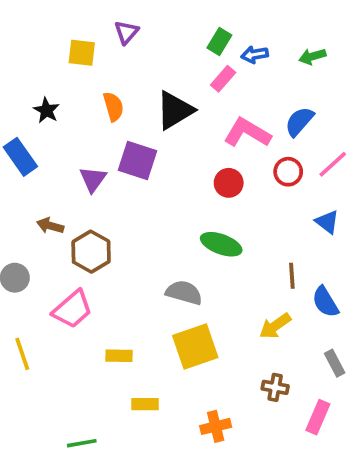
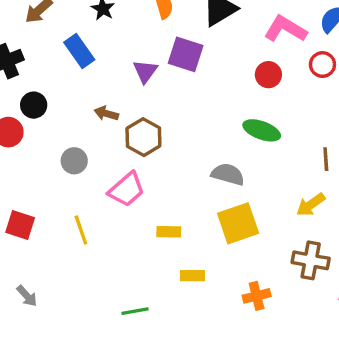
brown cross: (275, 387) -> (311, 260), size x1.5

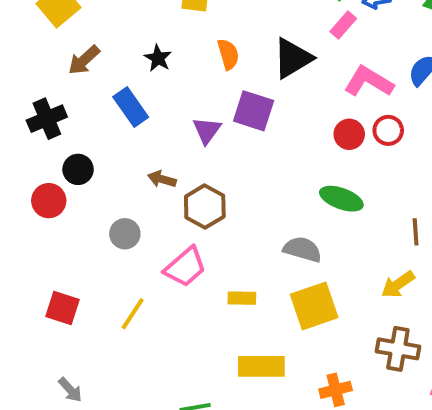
red circle: (322, 65) -> (388, 130), moved
yellow line: (81, 230) -> (133, 314), turned 52
yellow rectangle: (169, 232) -> (242, 298), moved
yellow rectangle: (192, 276) -> (261, 366), size x1.6

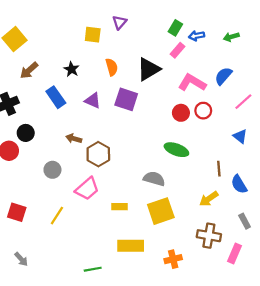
purple triangle: (207, 130) -> (93, 101), moved, turned -42

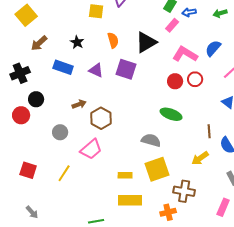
blue rectangle: (56, 97) -> (63, 67), turned -36
brown arrow: (74, 138) -> (79, 104), turned 144
yellow rectangle: (119, 207) -> (125, 175), moved
brown cross: (209, 236) -> (184, 191), moved

